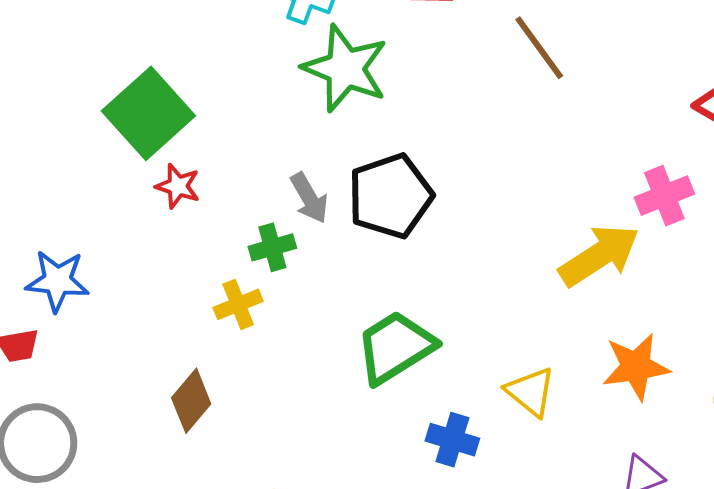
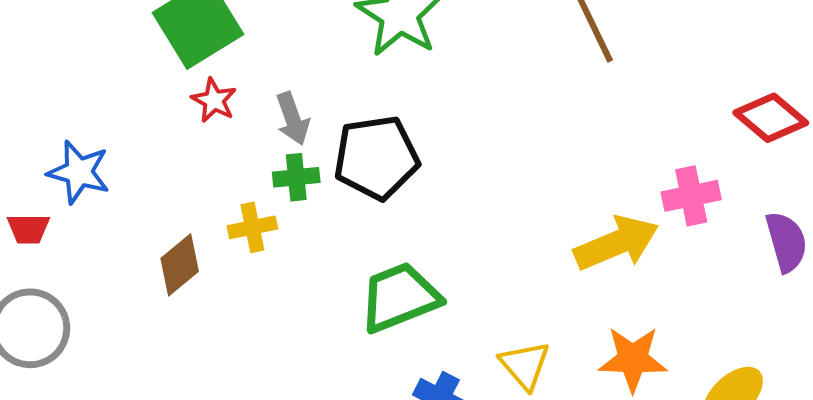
black pentagon: (390, 196) -> (376, 158), moved
gray arrow: (309, 198) -> (293, 119), moved
brown diamond: (191, 401) -> (180, 265), moved

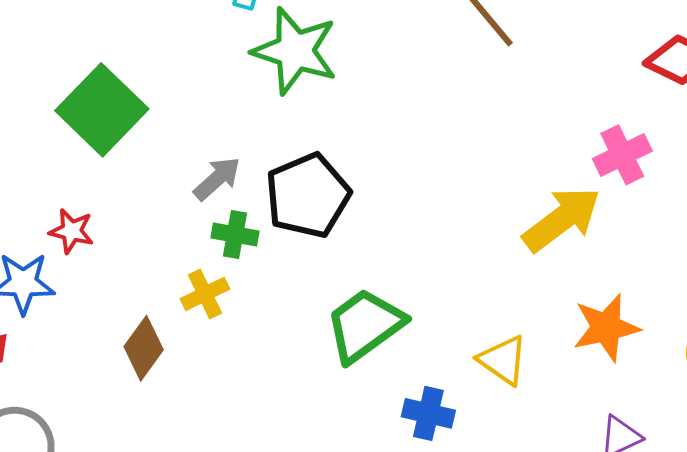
red star: (214, 100) -> (71, 231), moved
gray arrow: (293, 119) -> (217, 179), turned -98
green cross: (296, 177) -> (235, 234), turned 30

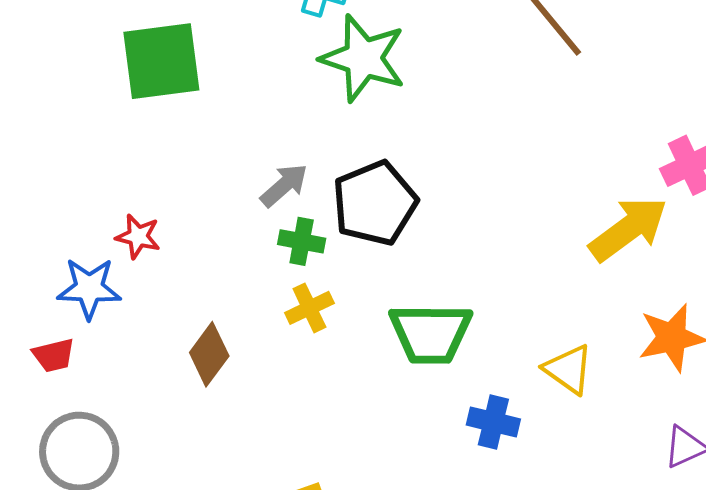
green square: (102, 110) -> (161, 61), moved, turned 38
yellow cross: (205, 294) -> (309, 308), moved
green trapezoid: (365, 325) -> (431, 333), turned -144

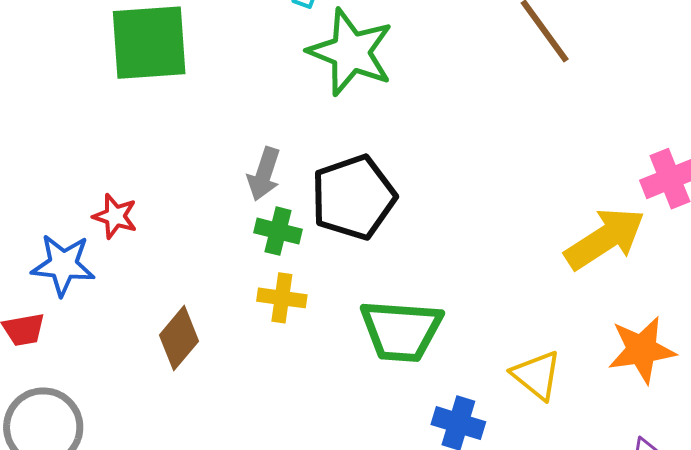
gray arrow: (284, 185) -> (264, 174), turned 146
yellow cross: (309, 308) -> (282, 298), turned 30

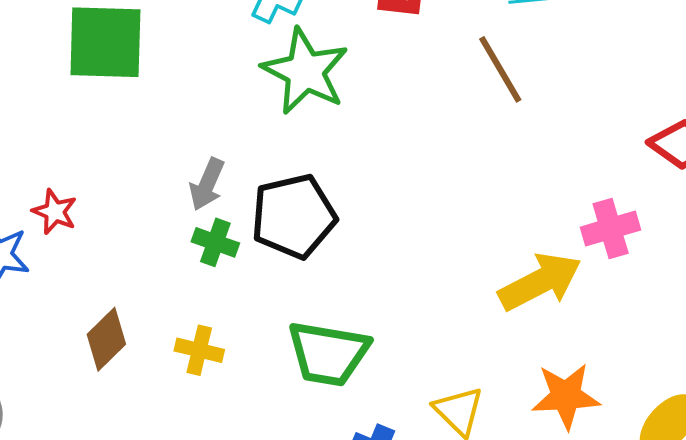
yellow cross: (282, 298) -> (199, 350), moved

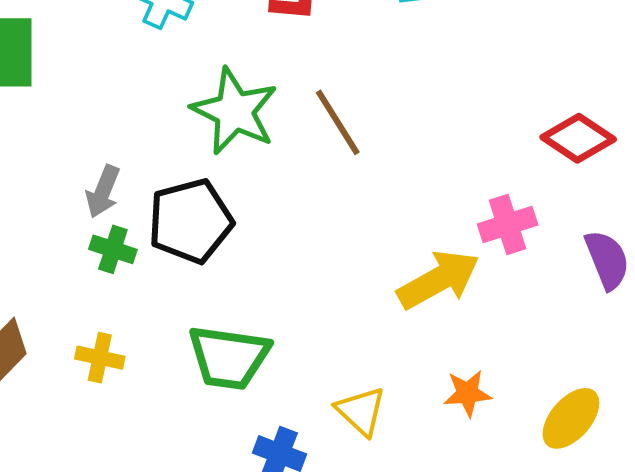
brown line: (500, 69) -> (338, 122), moved
green star: (305, 71) -> (235, 111), moved
orange star: (566, 396) -> (467, 393), size x0.7

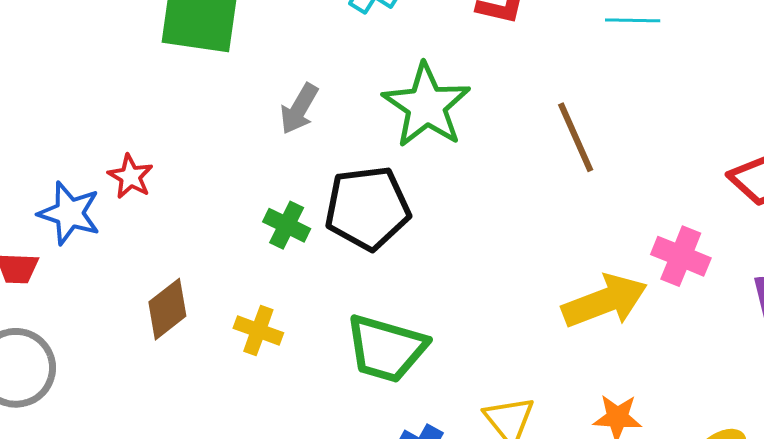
brown line: (338, 122) -> (576, 137), moved
gray arrow: (103, 192) -> (299, 109), moved
pink cross: (508, 224) -> (681, 256), turned 32

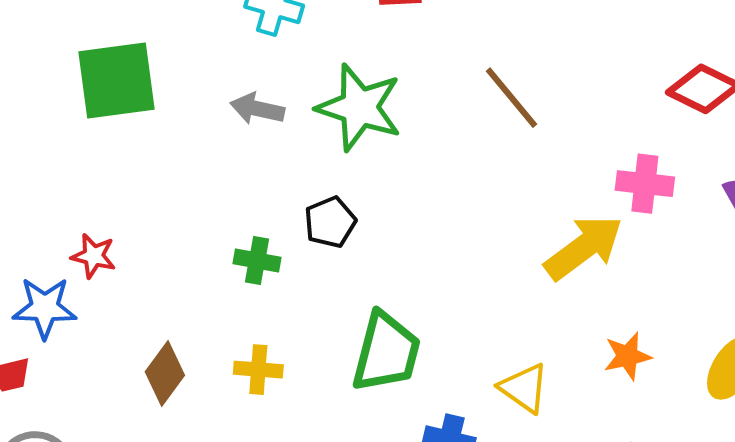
gray arrow: (299, 109) -> (257, 109), moved, turned 88
black pentagon: (367, 208) -> (330, 222), size x0.6
green trapezoid: (386, 348) -> (386, 352), turned -76

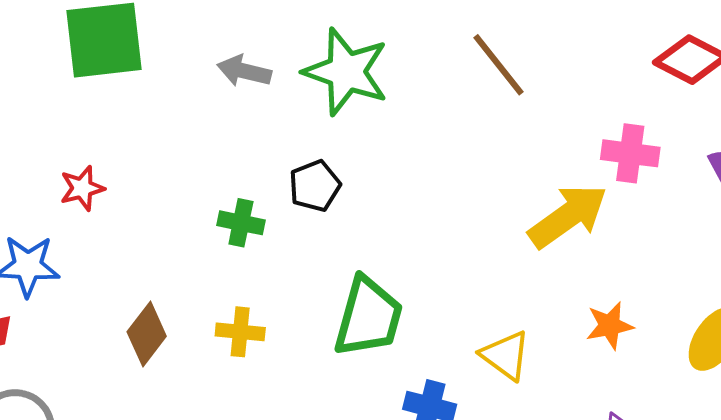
red star: (93, 256) -> (82, 188), moved, turned -30

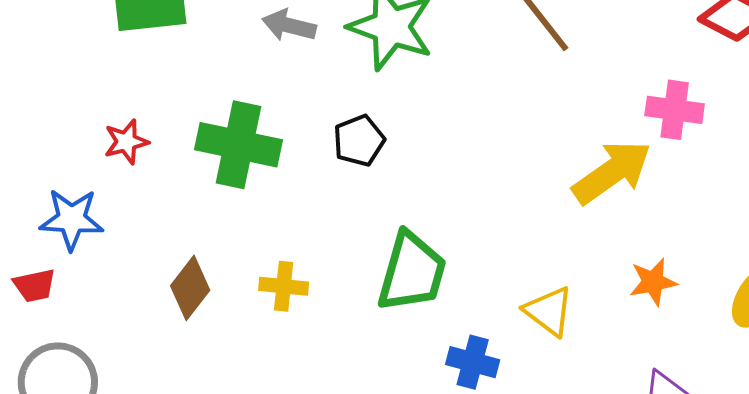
green cross: (241, 223) -> (239, 145), moved, size x1.8

